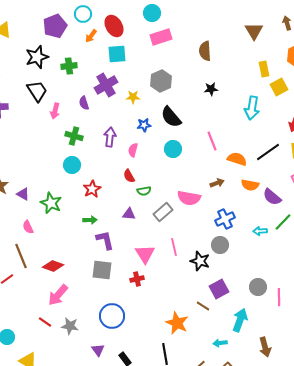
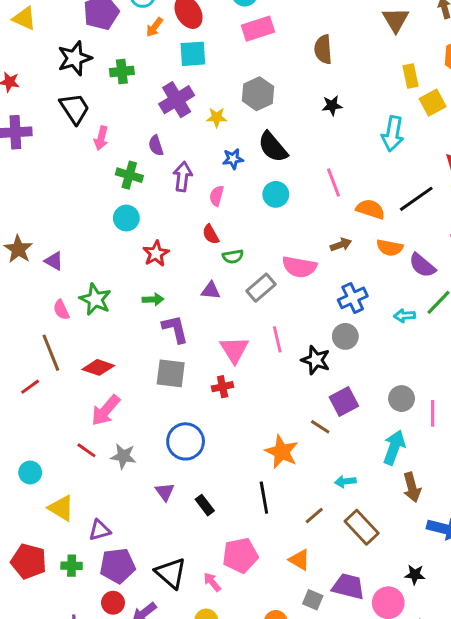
purple semicircle: (84, 103) -> (156, 146), moved
green star: (51, 203) -> (95, 299), moved
cyan arrow: (240, 320) -> (394, 447), moved

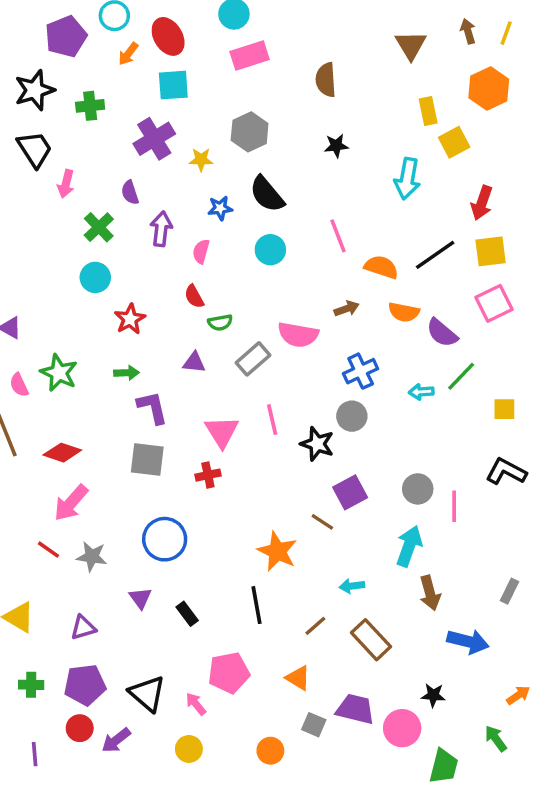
green cross: (129, 175) -> (99, 227), turned 30
purple triangle: (100, 530) -> (83, 628), moved

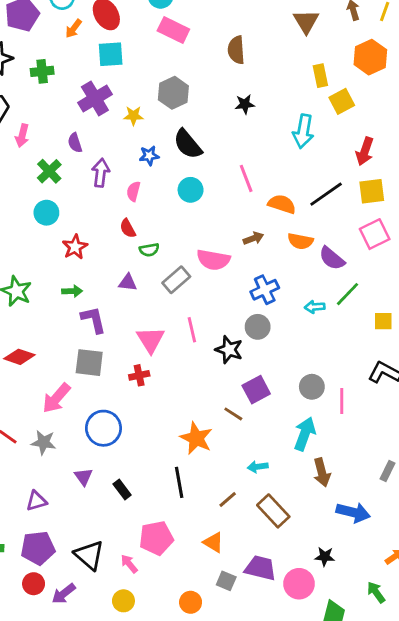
pink rectangle: (250, 56) -> (173, 30), turned 44
pink arrow: (71, 503) -> (56, 398), moved

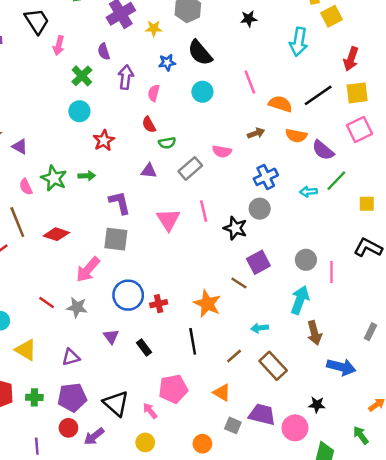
pink semicircle: (213, 260) -> (222, 151), size x0.7
green arrow: (72, 291) -> (87, 176), moved
red cross: (139, 375) -> (159, 304), moved

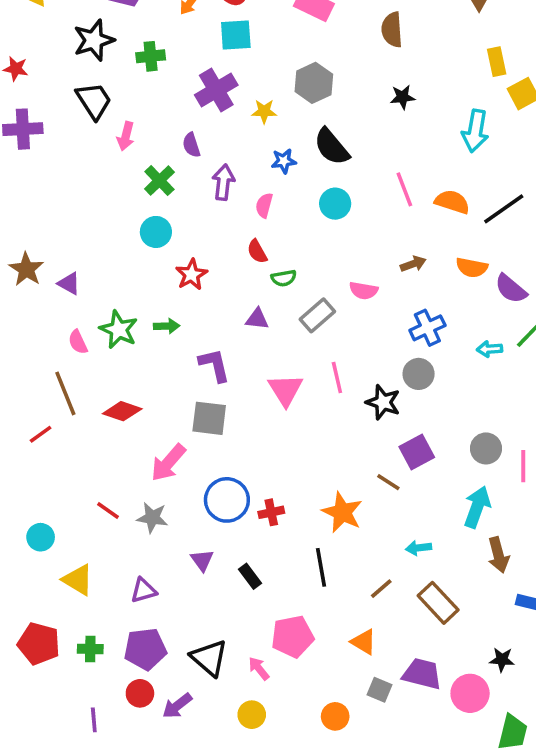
orange semicircle: (280, 104) -> (452, 202), moved

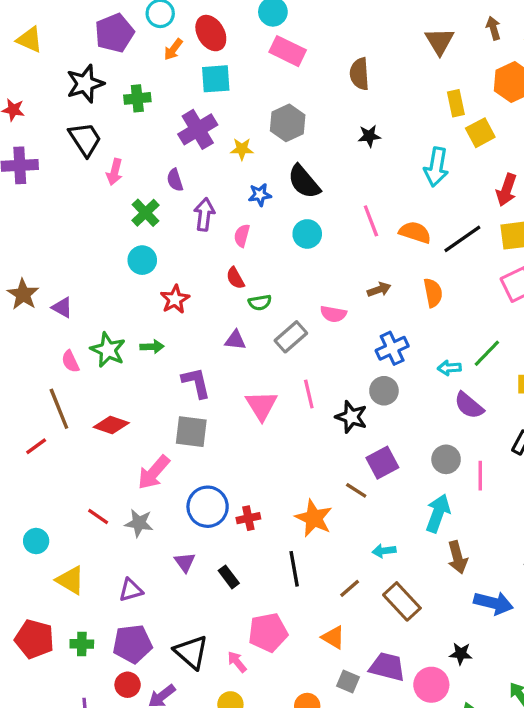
orange semicircle: (472, 267) -> (433, 293), turned -112
purple semicircle: (511, 289) -> (469, 405), moved

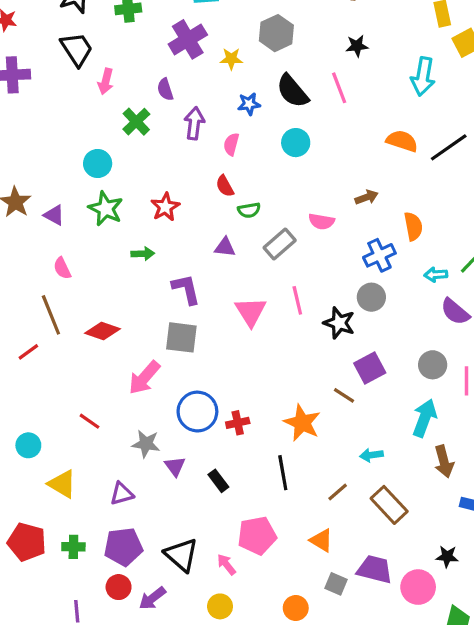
pink line: (371, 221) -> (339, 88), moved
cyan circle: (142, 260) -> (98, 163), moved
orange semicircle: (433, 293) -> (413, 226), moved
green star: (108, 350) -> (106, 209), moved
gray star: (139, 523) -> (146, 444), moved

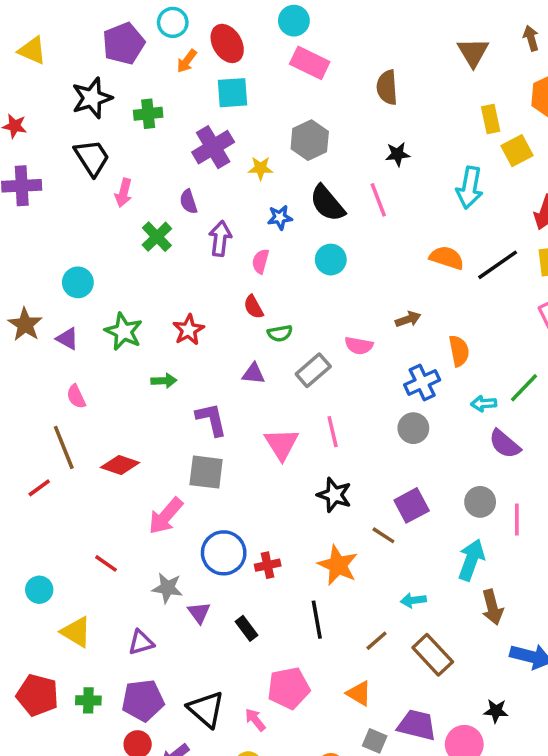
cyan circle: (98, 163) -> (78, 282), moved
black star: (339, 323) -> (334, 495), moved

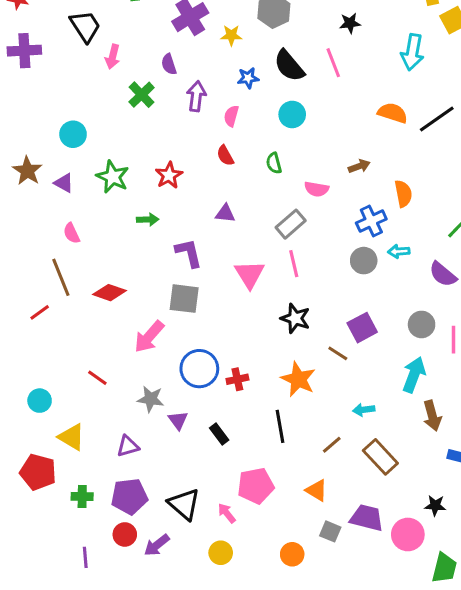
green semicircle: (280, 333) -> (274, 163), moved, turned 85
gray rectangle: (313, 370) -> (291, 224), moved
cyan arrow: (484, 404) -> (399, 251), moved
red pentagon: (37, 695) -> (38, 472), moved

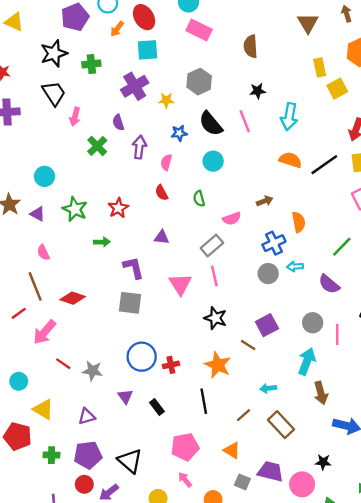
cyan arrow: (412, 52) -> (289, 117), moved
pink semicircle: (317, 189) -> (232, 219), turned -30
pink arrow: (149, 337) -> (44, 332), moved
gray star: (151, 399) -> (92, 371), moved
pink arrow: (227, 513) -> (185, 480), moved

